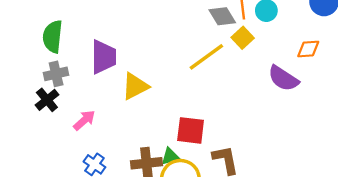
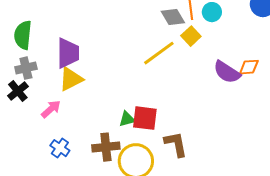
orange diamond: (308, 49) -> (249, 67), moved
yellow triangle: (135, 86) -> (71, 79), moved
green triangle: (170, 156) -> (127, 119), moved

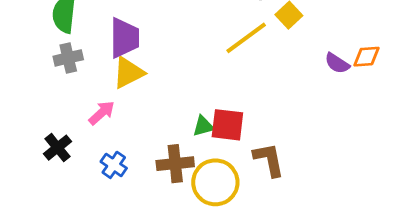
purple semicircle: (227, 72) -> (337, 63), size x0.7
black cross: (18, 91) -> (58, 148), moved

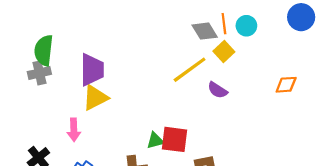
gray cross: (68, 58) -> (39, 73), moved
purple semicircle: (337, 63) -> (217, 90), moved
pink arrow: (102, 113) -> (74, 130), turned 130

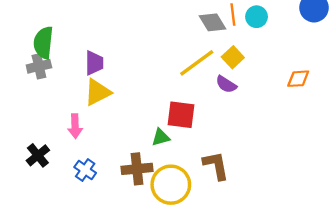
yellow square: (224, 51) -> (233, 57), moved
purple trapezoid: (92, 70) -> (94, 63), size x0.7
red square: (175, 139) -> (181, 115), moved

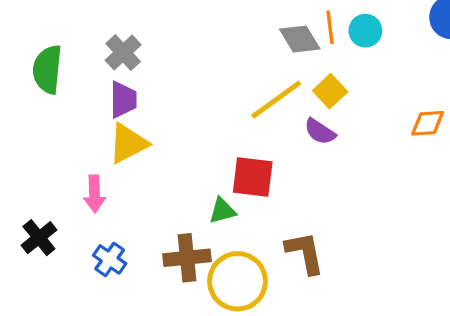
gray cross: (39, 66) -> (123, 53), moved, turned -30

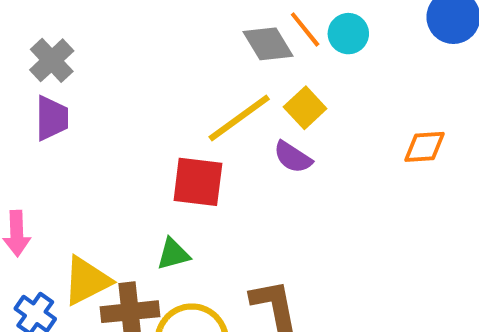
orange line: (330, 27) -> (305, 29), turned -32
yellow triangle: (128, 143) -> (87, 281), moved
red square: (253, 177) -> (198, 182), moved

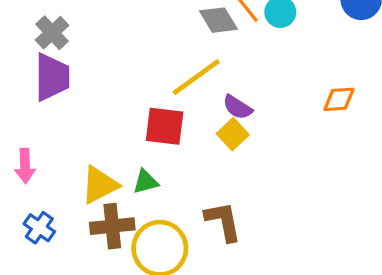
yellow square: (305, 108) -> (233, 134), moved
purple trapezoid: (52, 118) -> (52, 77), size x1.4
yellow triangle: (87, 281) -> (100, 185), moved

